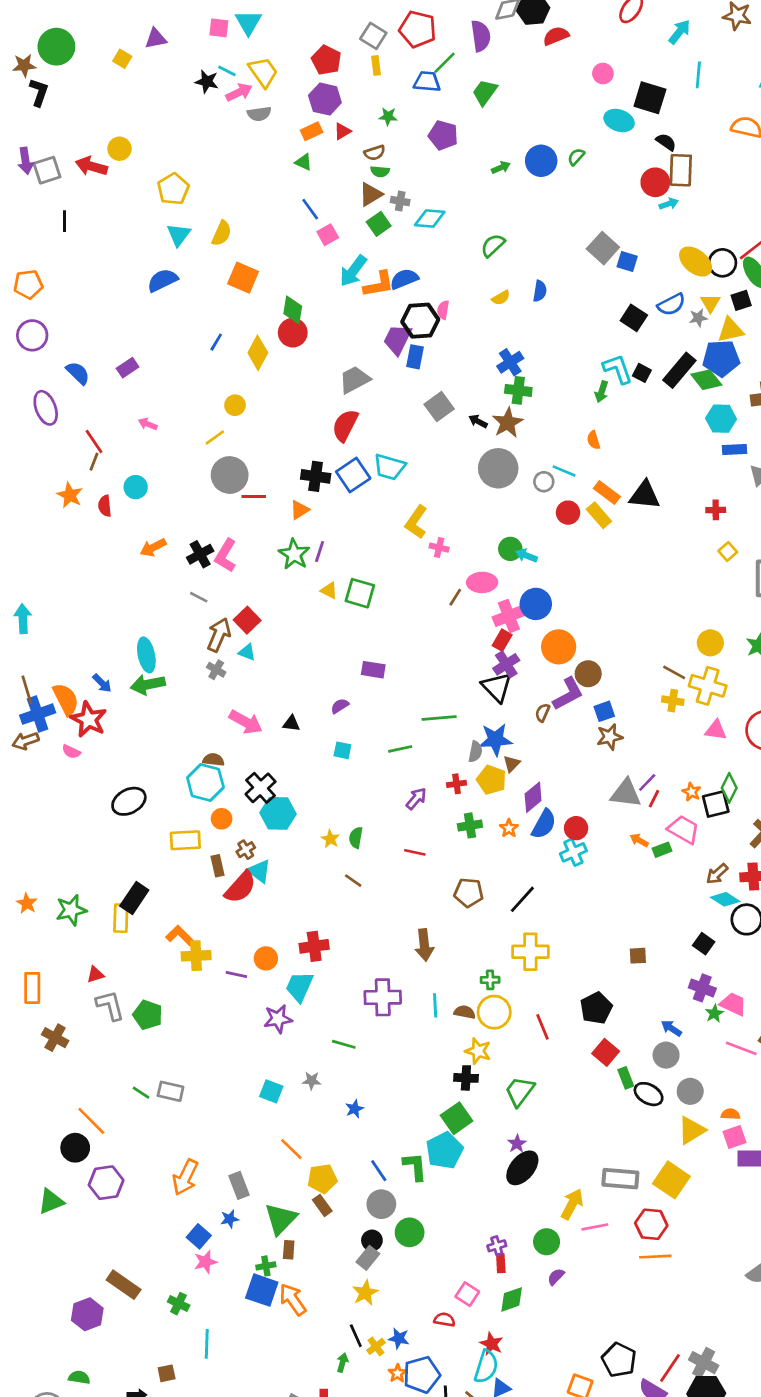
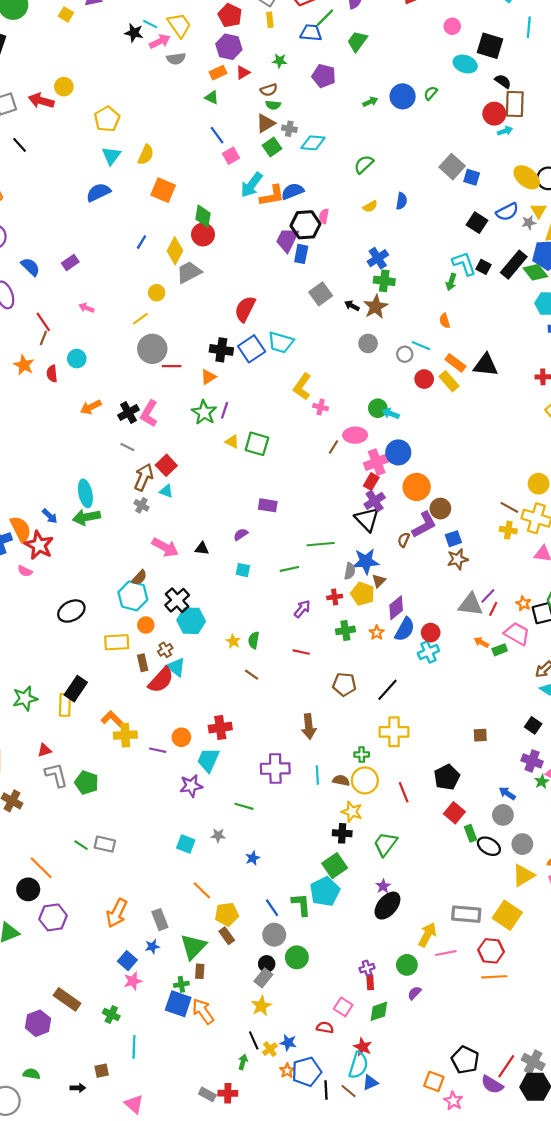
black line: (64, 221) -> (20, 145), turned -42
gray trapezoid: (355, 380) -> (189, 272), moved
gray circle: (498, 468) -> (368, 343), size x0.6
brown semicircle: (214, 760) -> (139, 578), turned 126

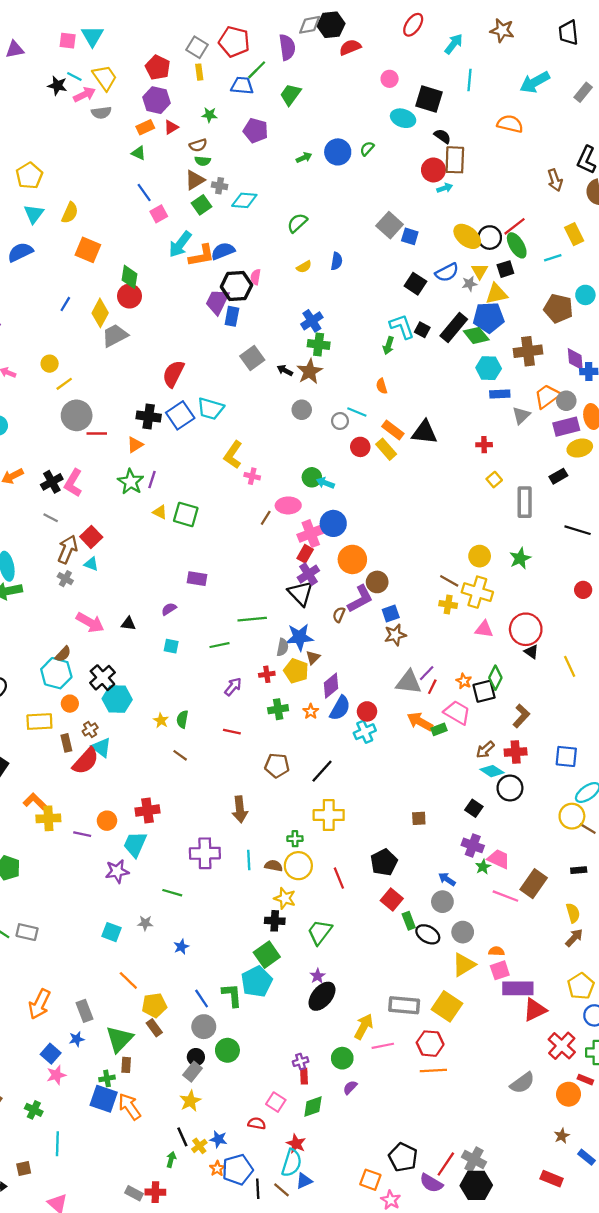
yellow circle: (157, 293) -> (50, 364), moved
orange arrow: (481, 642) -> (420, 722), size x1.6

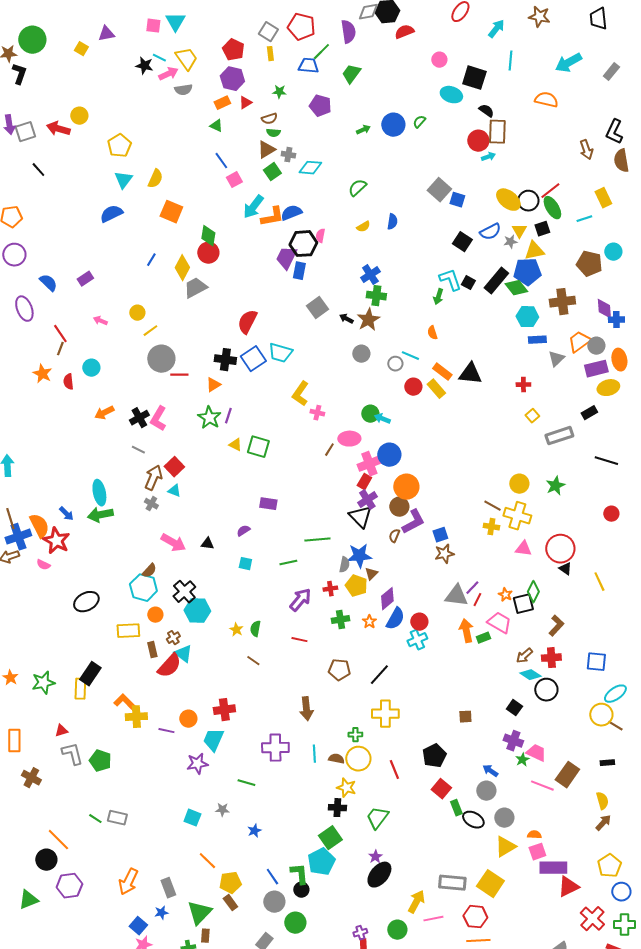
gray rectangle: (525, 502) -> (559, 436), turned 72
brown circle: (377, 582) -> (399, 507), moved
purple arrow: (233, 687) -> (300, 600), size x1.4
orange arrow: (420, 722) -> (466, 631), turned 50
black circle: (196, 1057) -> (301, 890), moved

